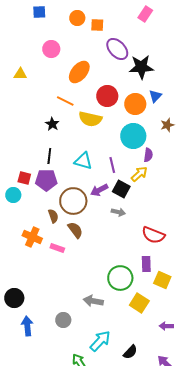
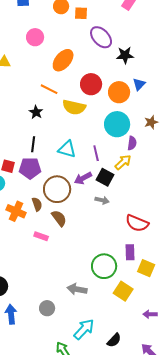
black star: (141, 67) -> (125, 55), size x0.7
brown star: (167, 125) -> (151, 122), moved
orange cross: (32, 237) -> (16, 211), moved

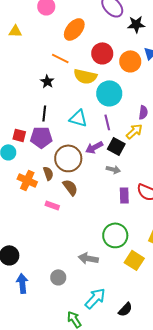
cyan circle: (117, 124) -> (109, 93), moved
purple rectangle: (130, 252) -> (124, 195), moved

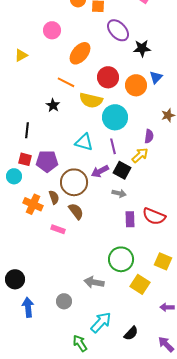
yellow triangle: (15, 31) -> (21, 55), turned -32
black line: (44, 113) -> (27, 130), moved

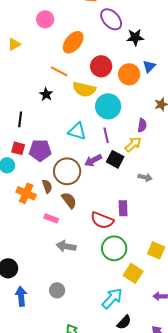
gray arrow: (119, 193) -> (145, 177), moved
red semicircle: (154, 216) -> (102, 220), moved
gray arrow: (94, 282) -> (66, 246), moved
cyan arrow: (101, 322) -> (112, 298), moved

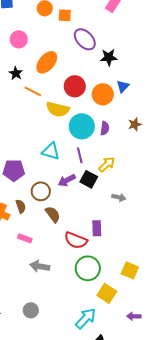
black star: (46, 94) -> (16, 73), moved
purple semicircle: (142, 125) -> (105, 128), moved
brown circle: (67, 171) -> (41, 191), size x0.7
brown semicircle: (69, 200) -> (53, 214), moved

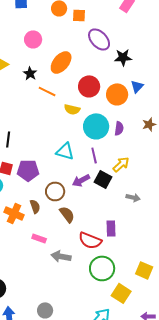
yellow semicircle: (58, 109) -> (72, 109), size x0.7
gray arrow: (40, 266) -> (61, 256), moved

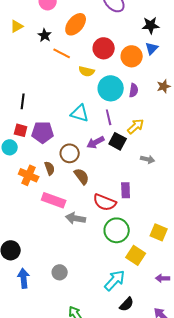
black star: (123, 57) -> (151, 25), moved
pink rectangle: (39, 238) -> (54, 200), size x1.6

